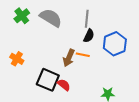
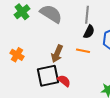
brown arrow: (69, 58) -> (57, 54), moved
black square: (48, 80) -> (48, 76), turned -35

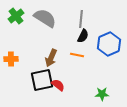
orange cross: (17, 55) -> (11, 59), turned -32

